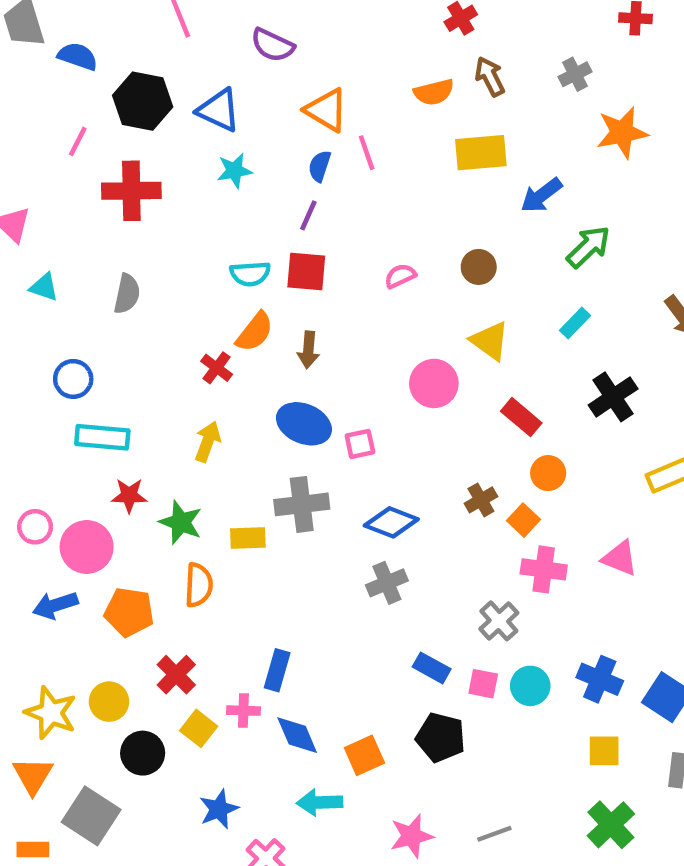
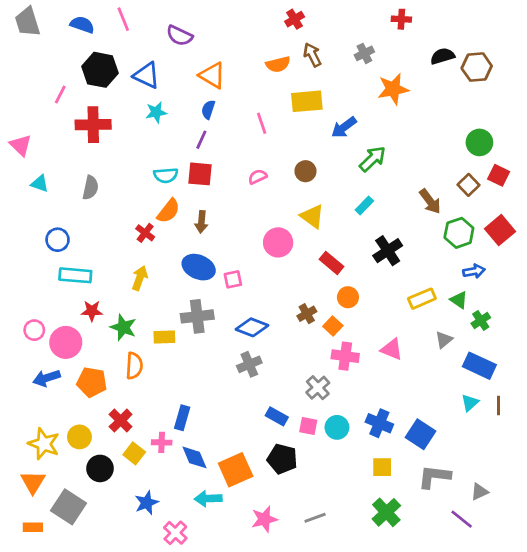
blue semicircle: (78, 56) -> (82, 25), moved
pink line: (367, 153) -> (262, 123), moved
orange square: (364, 755) -> (236, 470), size x1.4

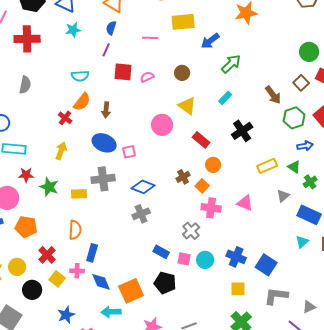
pink line: (262, 123) -> (150, 38), turned -70
red square: (200, 174) -> (123, 72), moved
orange semicircle: (134, 366) -> (75, 230), moved

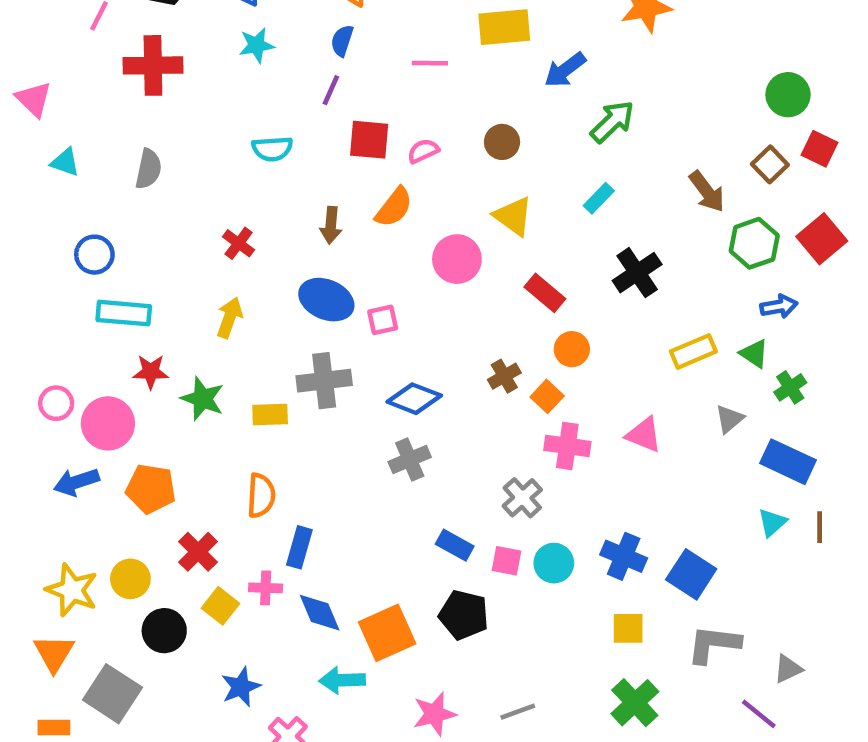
orange semicircle: (82, 102) -> (394, 207), moved

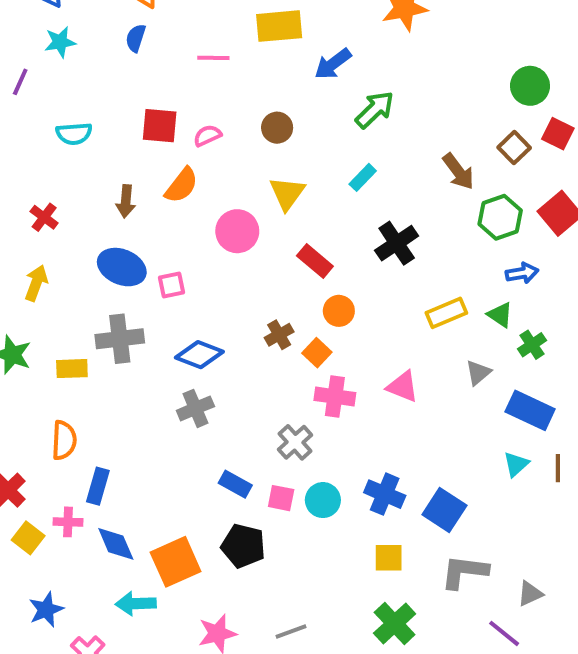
purple line: (331, 90) -> (20, 82), moved
yellow triangle: (513, 216) -> (287, 193), turned 30

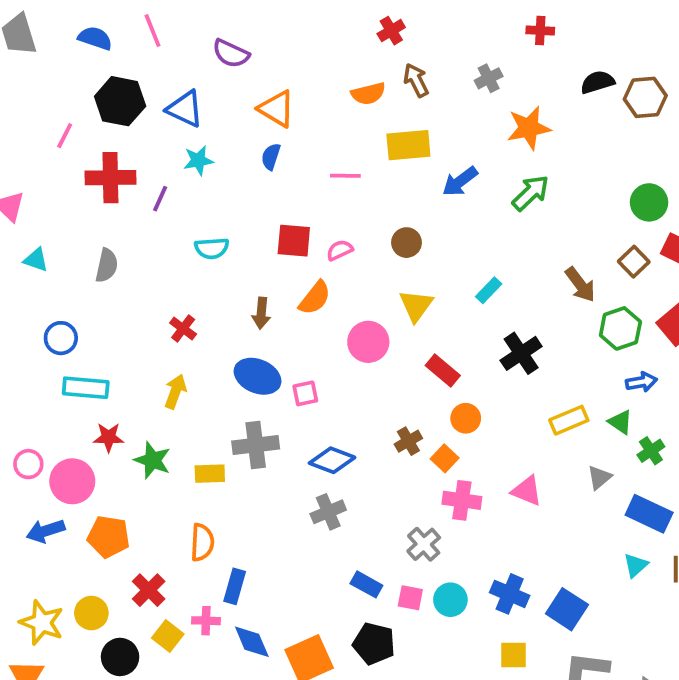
green arrow: (375, 110) -> (531, 193), moved

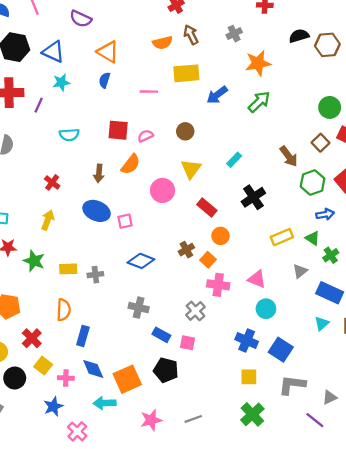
gray cross: (256, 445) -> (95, 275), moved, size x0.6
gray cross: (328, 512) -> (139, 308), moved, turned 36
cyan circle: (450, 600) -> (266, 309), moved
pink cross: (206, 621) -> (66, 378), moved

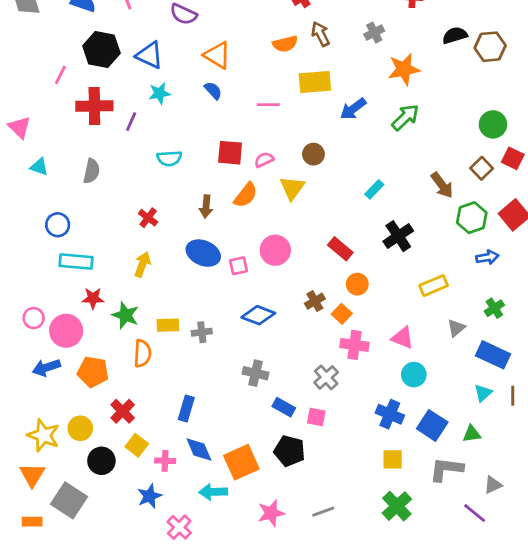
blue semicircle: (105, 80) -> (213, 90), turned 119
yellow triangle: (191, 169) -> (292, 188), moved
pink circle: (162, 190) -> (275, 250), moved
green triangle: (313, 238) -> (472, 434), moved, turned -42
orange semicircle: (64, 310) -> (142, 353), moved

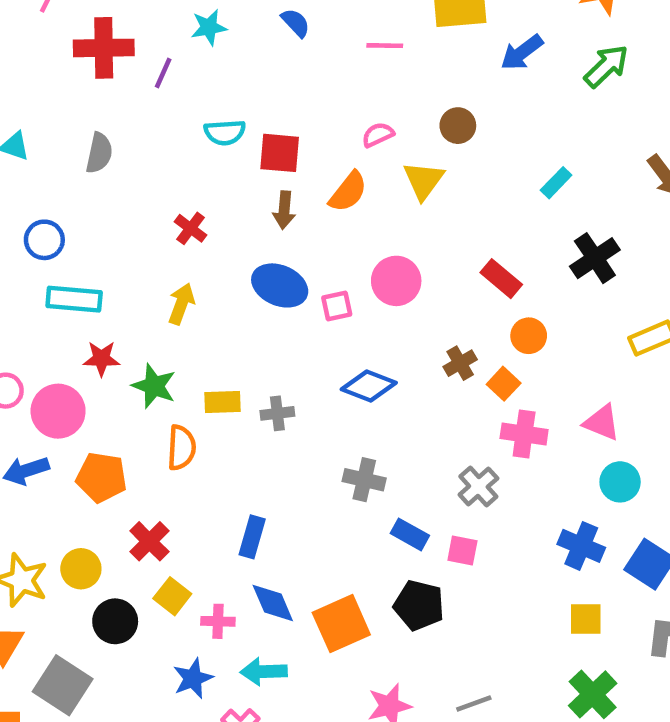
red square: (230, 153) -> (280, 153), moved
cyan arrow: (213, 492) -> (264, 672), moved

